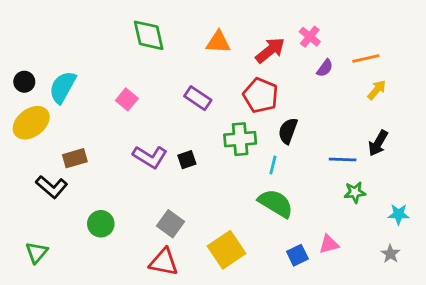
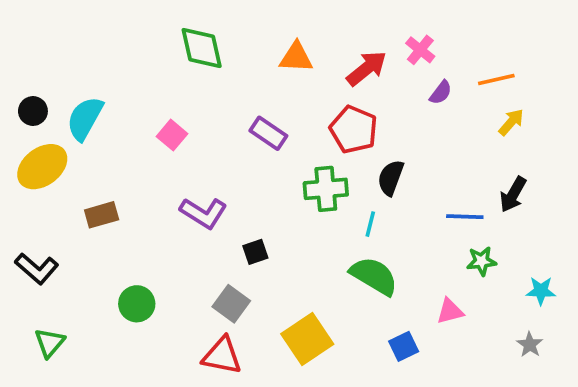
black square: (187, 160) -> (255, 252), moved
black L-shape: (52, 187) -> (37, 269), moved
pink triangle: (329, 244) -> (450, 311), moved

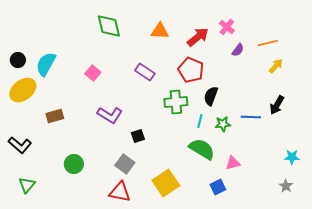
green star: (482, 261) -> (223, 124), moved
pink triangle: (450, 311) -> (233, 163), moved

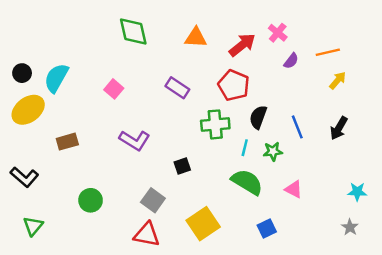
blue line: (251, 117) -> (297, 127), moved, turned 66
black square: (138, 136) -> (182, 166), moved
pink triangle: (233, 163) -> (294, 189), moved, turned 42

